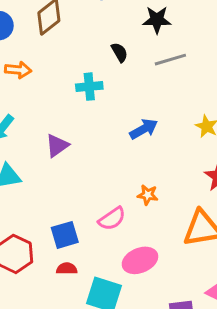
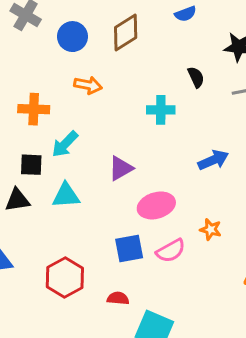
blue square: (65, 235) -> (129, 249), moved
pink ellipse: (140, 260) -> (156, 205), moved

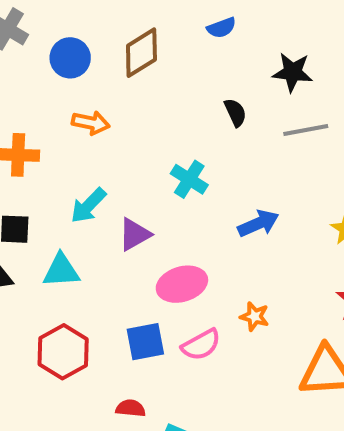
cyan cross: (161, 110) -> (189, 179), moved, turned 32
cyan arrow: (65, 144) -> (88, 206), moved
red hexagon: (65, 278) -> (63, 352), moved

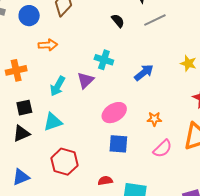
purple triangle: (134, 234) -> (85, 80), moved
blue square: (145, 342) -> (118, 144), moved, turned 30
pink semicircle: (201, 345) -> (163, 149), moved

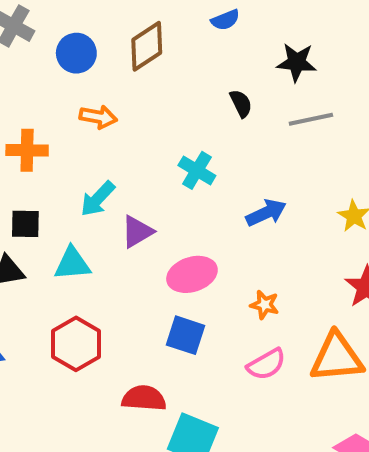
purple triangle: (85, 80) -> (137, 232), moved
red semicircle: (105, 181) -> (144, 398), size x1.5

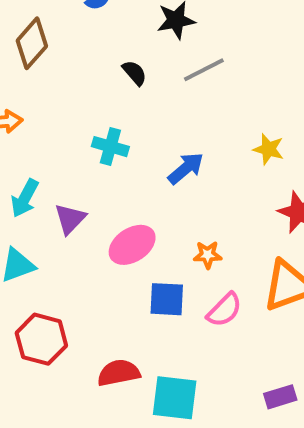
blue square: (185, 335) -> (167, 299), moved

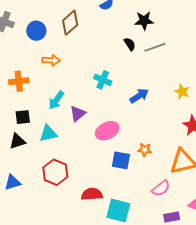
black semicircle: (134, 73) -> (130, 44), moved
orange star: (208, 255) -> (145, 150), moved
pink semicircle: (224, 310) -> (161, 188), moved

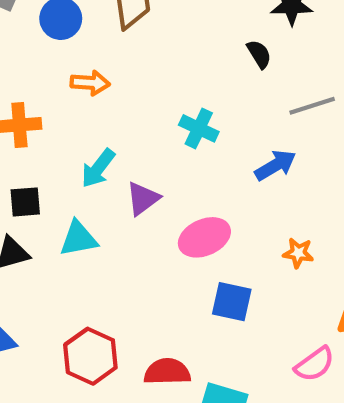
gray line: (155, 47) -> (312, 106), moved
orange star: (145, 150) -> (298, 253), moved
red hexagon: (55, 172) -> (90, 356), moved

